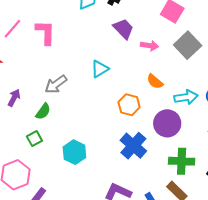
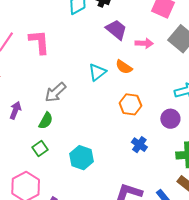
orange semicircle: (155, 81) -> (124, 67), moved
purple circle: (167, 123) -> (170, 119), size x0.7
blue cross: (133, 146) -> (139, 145), size x0.6

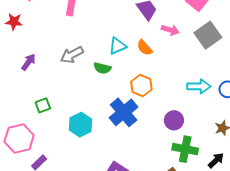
purple circle: (170, 119) -> (174, 120), moved
green semicircle: (46, 121) -> (102, 68), moved, turned 60
blue cross: (139, 145) -> (124, 112), moved, size x1.8

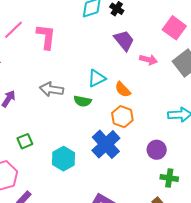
orange semicircle: (145, 48) -> (123, 90), moved
gray arrow: (72, 55) -> (51, 89), turned 40
green cross: (185, 149) -> (169, 178), size x0.7

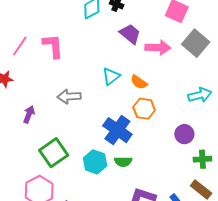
pink arrow: (148, 60) -> (158, 48), size x1.4
green semicircle: (83, 101) -> (123, 162), moved
green square: (25, 141) -> (54, 153), size x1.8
blue cross: (106, 144) -> (117, 130), moved

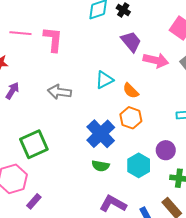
pink line: (20, 46) -> (20, 33), turned 50
purple arrow: (29, 114) -> (12, 91), moved
cyan hexagon: (95, 162) -> (139, 165), moved

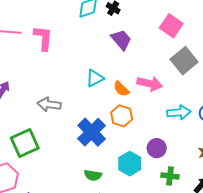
pink arrow: (156, 60) -> (150, 84), moved
gray arrow: (59, 92) -> (49, 104), moved
green semicircle: (101, 166) -> (93, 175), moved

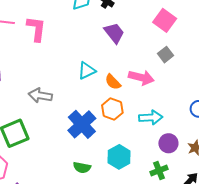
gray square: (184, 61) -> (166, 55), moved, size x0.6
cyan arrow: (179, 112) -> (151, 118), moved
purple circle: (157, 148) -> (168, 143), moved
green cross: (170, 176) -> (159, 171), turned -30

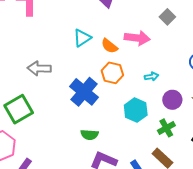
gray square: (166, 55) -> (167, 17), moved
cyan arrow: (151, 118) -> (152, 76), size x0.6
cyan hexagon: (119, 157) -> (136, 110), moved

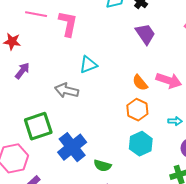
cyan triangle: (82, 38) -> (88, 65), moved
blue cross: (84, 92) -> (72, 147), moved
cyan hexagon: (136, 110) -> (141, 144), moved

